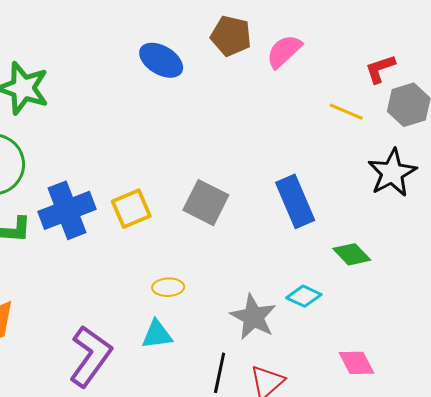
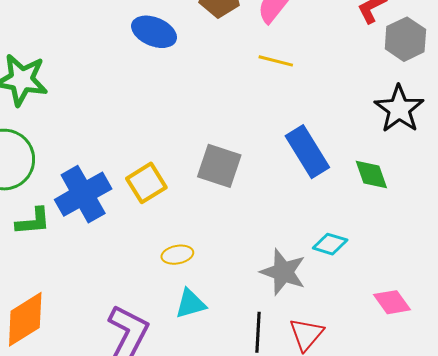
yellow line: (346, 112) -> (276, 61), moved
green diamond: (352, 254) -> (371, 174), moved, turned 33
yellow ellipse: (168, 287) -> (177, 255), moved

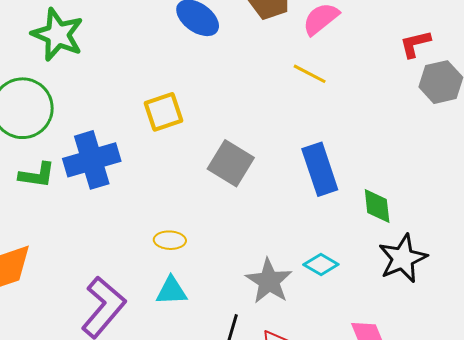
black star: (399, 109) -> (403, 258), moved
yellow square: (146, 183) -> (164, 112), moved

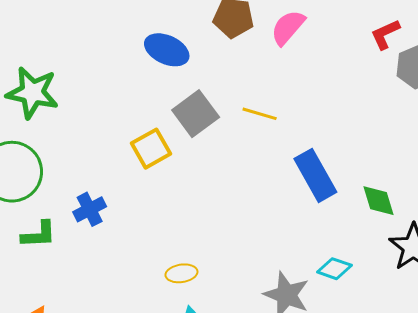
yellow line: (310, 74) -> (260, 114), moved
blue cross: (92, 160) -> (90, 209), size x0.6
gray square: (231, 163) -> (196, 114), moved, turned 33

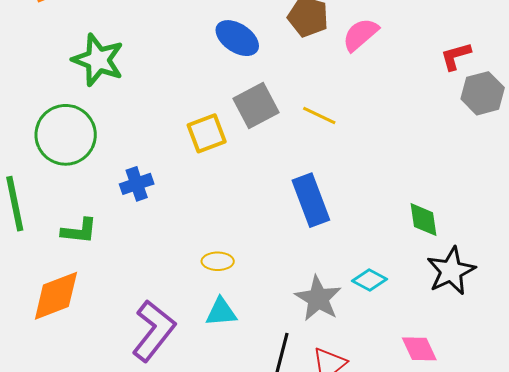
blue rectangle: (315, 175) -> (311, 200), moved
green L-shape: (39, 235) -> (79, 231), moved

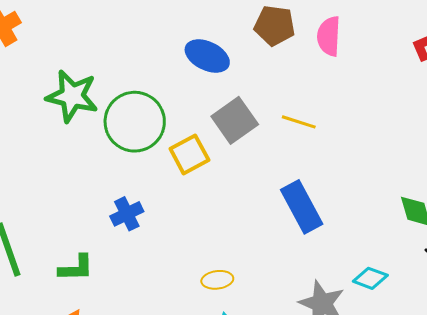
pink semicircle: (360, 35) -> (329, 36), turned -39
green circle: (66, 135) -> (135, 122), moved

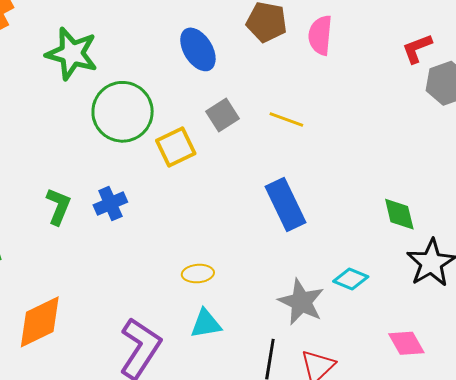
blue ellipse: (207, 56) -> (198, 49), turned 30
green star: (72, 96) -> (72, 54), moved
gray square: (235, 120) -> (222, 115), size x0.7
green L-shape: (76, 268) -> (58, 206), moved, turned -69

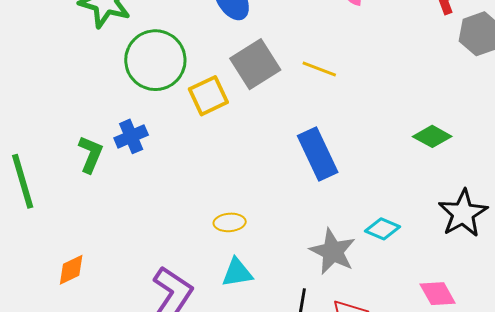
gray square: (222, 115) -> (255, 64), size x1.5
blue cross: (110, 204) -> (131, 136), moved
green diamond: (399, 214) -> (432, 136), moved, turned -48
orange diamond: (40, 322) -> (71, 270), size x0.6

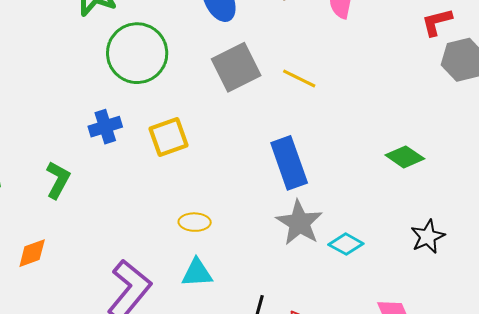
yellow square: (208, 96) -> (168, 137), moved
green L-shape: (91, 154) -> (58, 180), moved
black star: (463, 213) -> (428, 237), size x0.7
gray star: (333, 251) -> (299, 223), moved

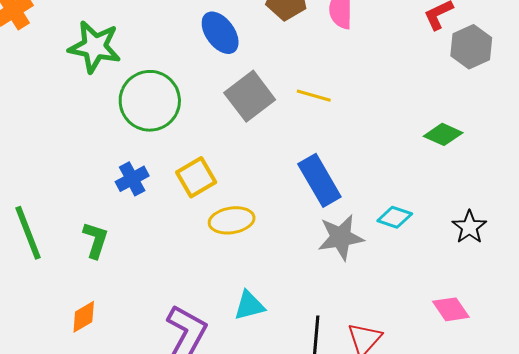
green diamond: (405, 157) -> (443, 134), moved
yellow ellipse: (195, 222) -> (232, 220), moved, size x1.4
gray star: (299, 223) -> (341, 237), turned -30
cyan diamond: (346, 244) -> (395, 217), moved

